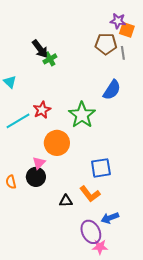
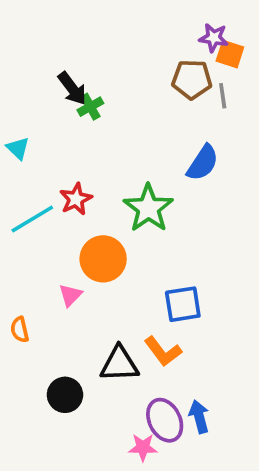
black circle: (36, 177) -> (65, 395), moved
black triangle: (66, 201) -> (119, 364), size x1.6
blue arrow: (110, 218) -> (199, 417), moved, turned 96
pink star: (100, 247) -> (143, 447), moved

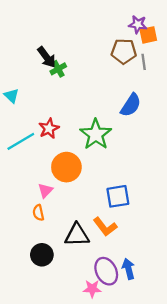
orange square: (230, 54) -> (148, 35), turned -30
orange semicircle: (20, 330) -> (38, 213), moved

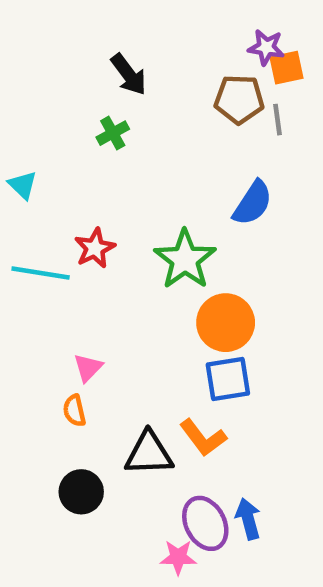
black arrow: (47, 57) -> (129, 74), moved
cyan line: (21, 141) -> (41, 273), turned 40
orange circle: (66, 167) -> (226, 323), moved

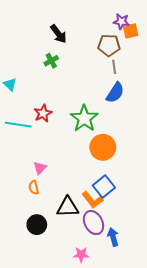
gray line: (277, 120) -> (114, 67), moved
blue square: (228, 379) -> (104, 186), moved, turned -30
purple ellipse: (205, 523) -> (94, 223), moved

